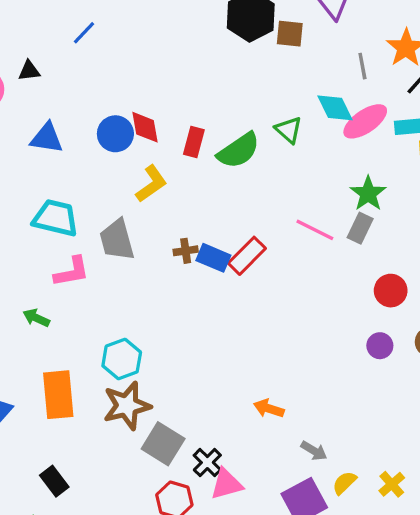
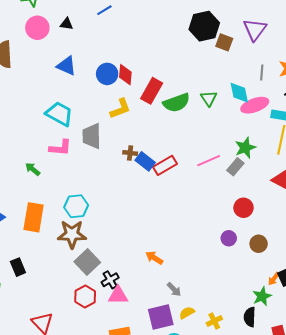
red rectangle: (194, 142) -> (152, 91), size x1.4
pink line: (315, 230) -> (209, 161), turned -65

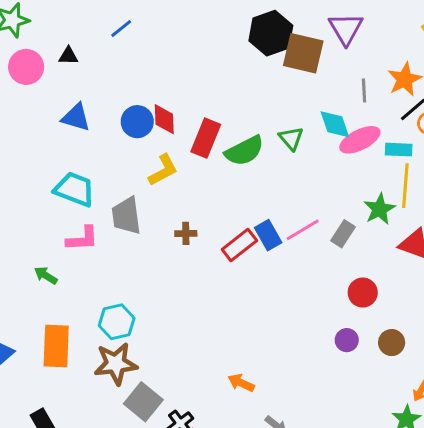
brown square: (224, 42) -> (303, 53), size x1.6
green star: (245, 148) -> (379, 209), moved
blue rectangle: (145, 161) -> (268, 235), moved, turned 30

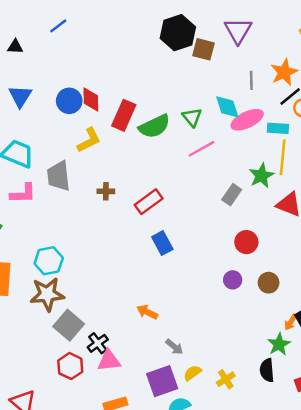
brown square: (303, 53) -> (204, 49), size x0.7
blue triangle: (76, 117) -> (20, 96), turned 45
pink line: (303, 230) -> (201, 149), moved
blue rectangle: (268, 235) -> (162, 243), moved

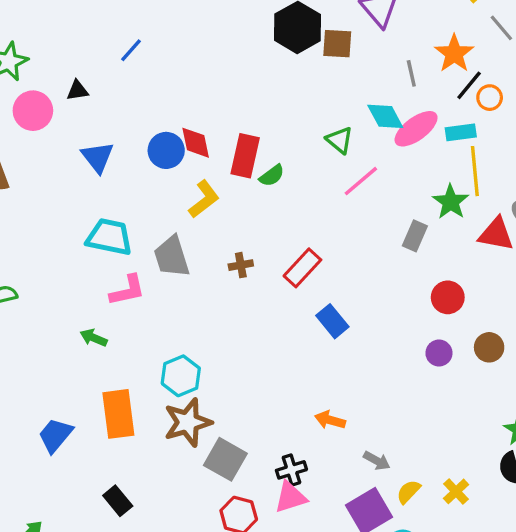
green semicircle: (154, 126) -> (272, 176), moved, size x0.6
black cross: (98, 343) -> (291, 470), moved, turned 30

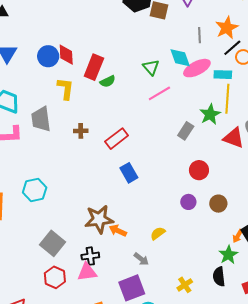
yellow L-shape: (204, 199) -> (66, 89), turned -55
brown star: (188, 422) -> (99, 219), moved
yellow semicircle: (408, 492) -> (158, 233), moved

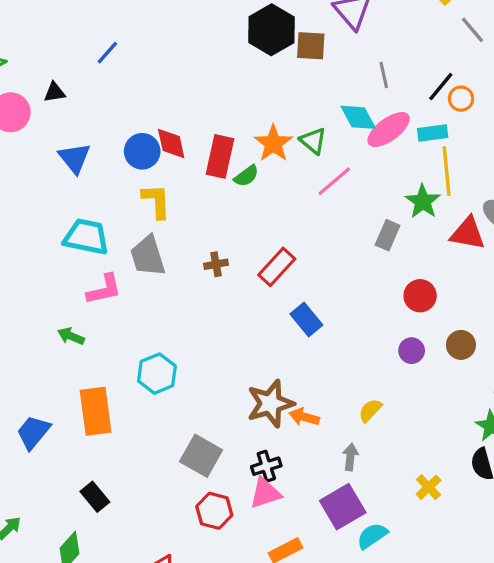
orange star: (227, 28) -> (273, 143), moved
yellow L-shape: (66, 89) -> (156, 201), moved
gray arrow: (141, 259) -> (350, 457), turned -112

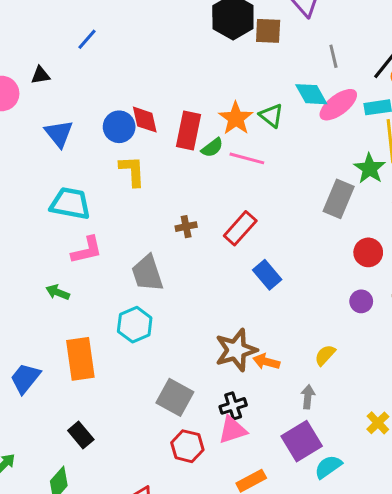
pink line: (334, 181) -> (247, 158), moved, turned 56
gray rectangle: (388, 235) -> (339, 199), size x1.4
gray trapezoid: (148, 256) -> (147, 273), moved

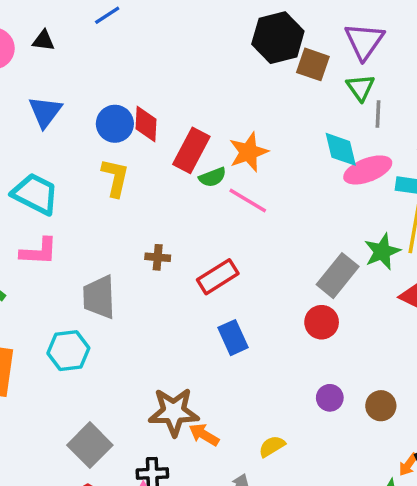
green triangle: (271, 116) -> (360, 88), moved
red circle: (368, 252) -> (322, 322), moved

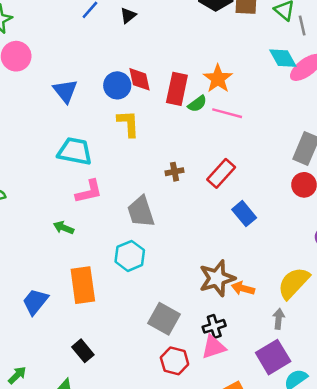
black triangle: (43, 41) -> (128, 15), moved, turned -30
yellow semicircle: (272, 446) -> (294, 283), size x1.8

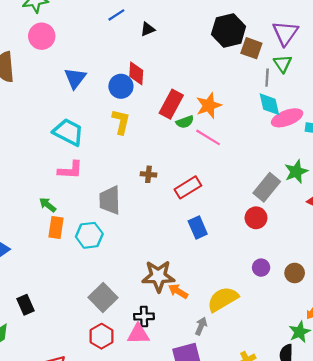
gray line: (302, 26) -> (267, 78), moved
red diamond: (139, 79) -> (136, 73), moved
green arrow: (64, 228) -> (48, 205), moved
orange rectangle: (83, 285) -> (56, 228), moved, size x0.7

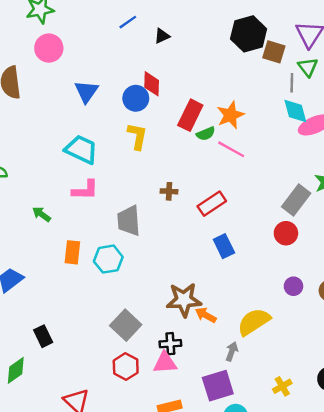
green arrow: (48, 205) -> (42, 214), moved

